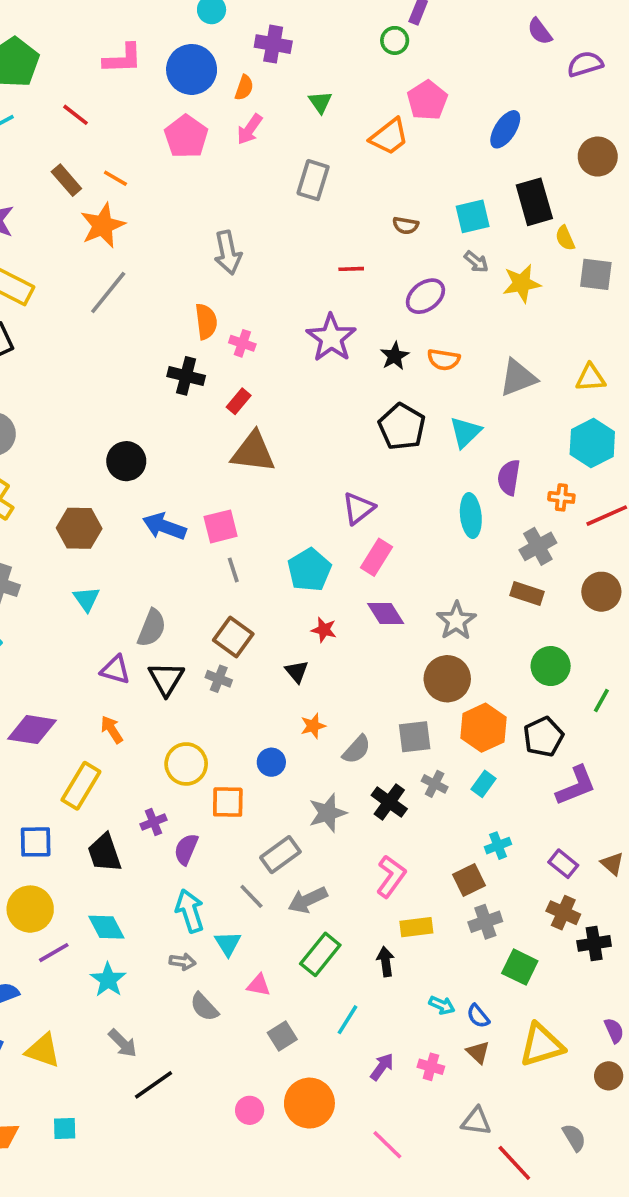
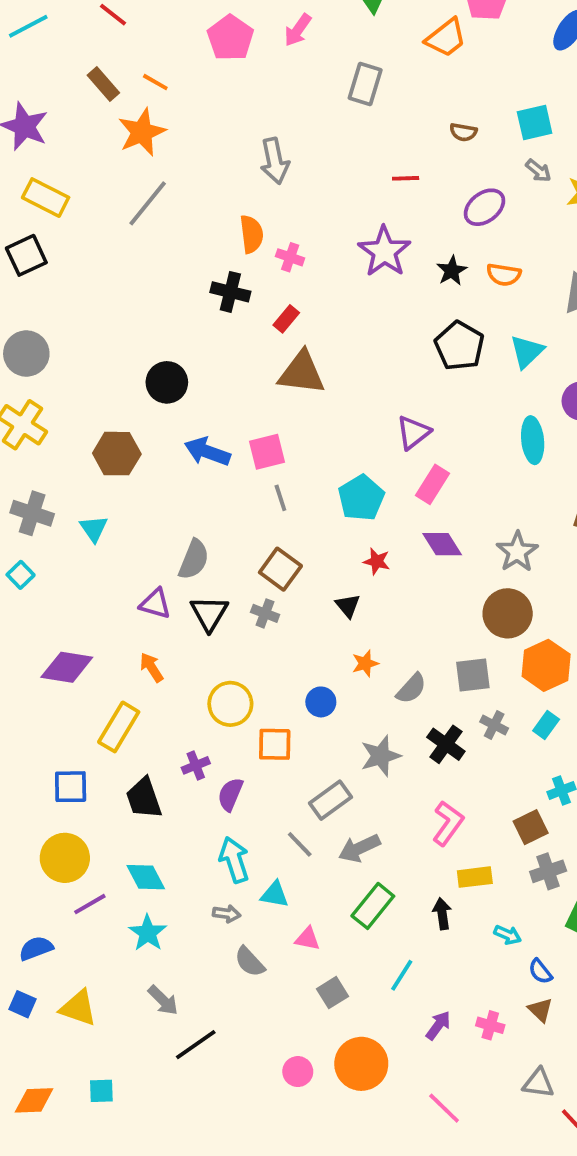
cyan triangle: (86, 599) -> (94, 529), moved
cyan triangle: (228, 943) -> (275, 894), turned -48
cyan arrow: (442, 1005) -> (508, 935), moved

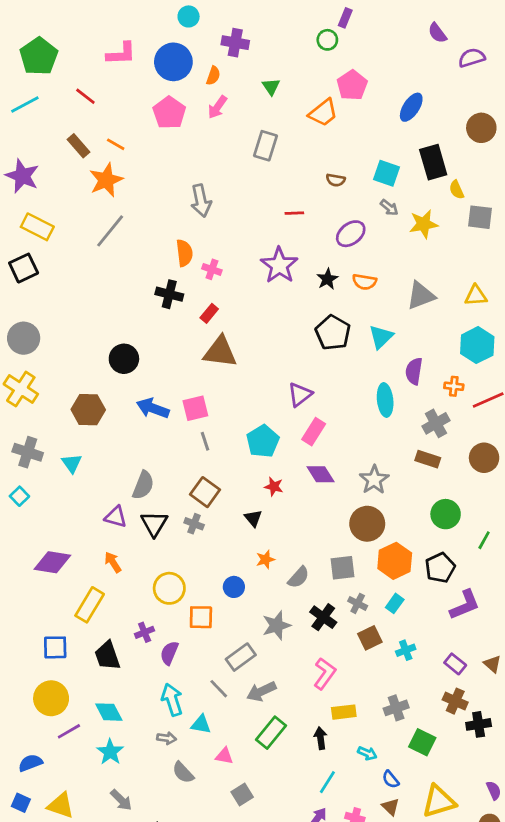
cyan square: (535, 123) -> (386, 173), turned 32
brown square: (531, 827) -> (370, 638), moved
cyan line: (402, 975) -> (327, 782), moved

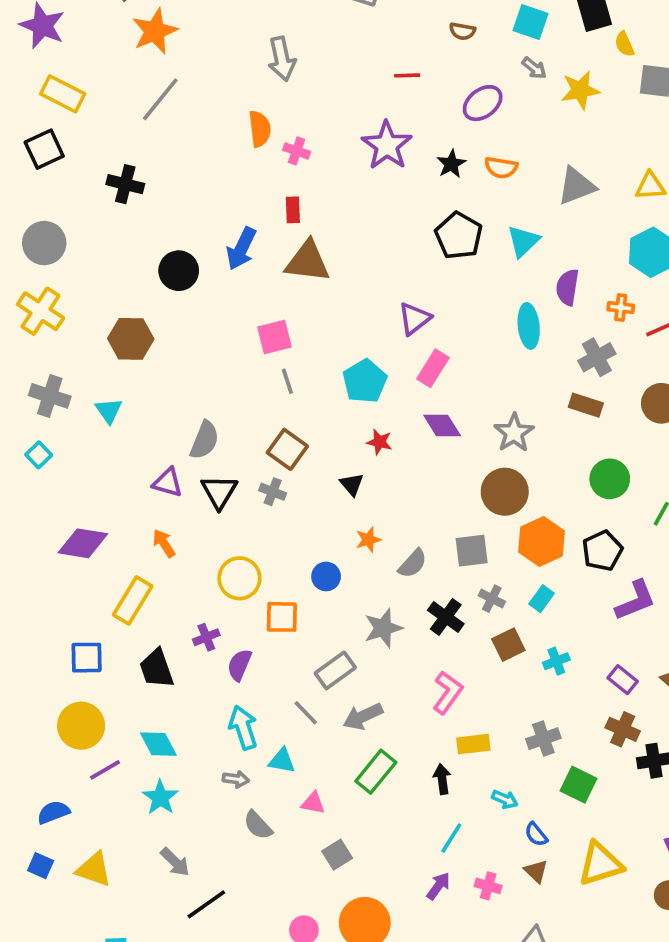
black cross: (169, 294) -> (125, 184), moved
red rectangle: (209, 313) -> (293, 210), turned -42
blue arrow: (153, 408) -> (241, 249), moved, turned -84

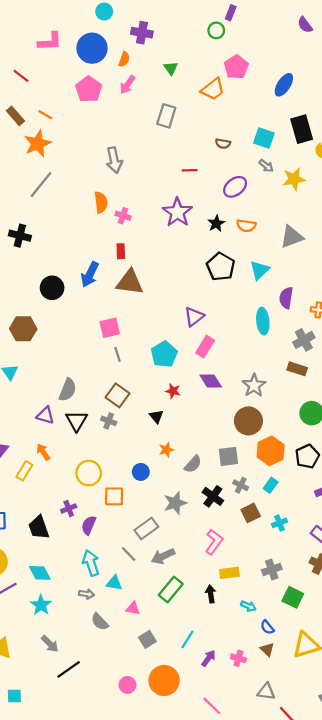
yellow rectangle: (133, 600) -> (24, 471), moved, size x0.7
cyan line: (451, 838) -> (187, 639), moved

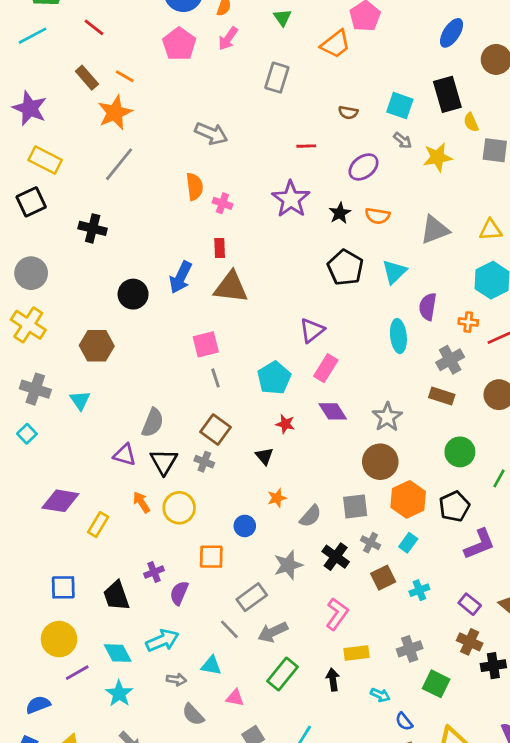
blue ellipse: (284, 85) -> (452, 33), moved
gray arrow: (114, 160) -> (211, 133), turned -55
orange arrow: (43, 452) -> (141, 502), moved
yellow circle: (89, 473) -> (179, 508), moved
cyan arrow: (91, 563) -> (162, 640), moved, turned 85

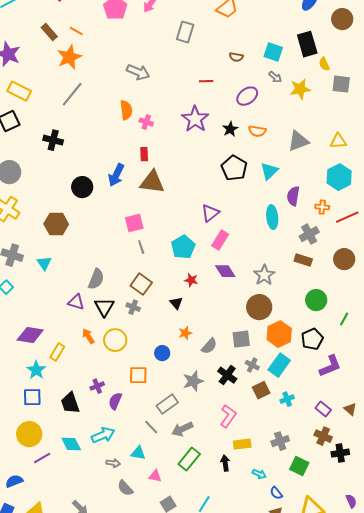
cyan rectangle: (408, 543) -> (279, 365), size x1.6
cyan star: (119, 694) -> (36, 370), moved

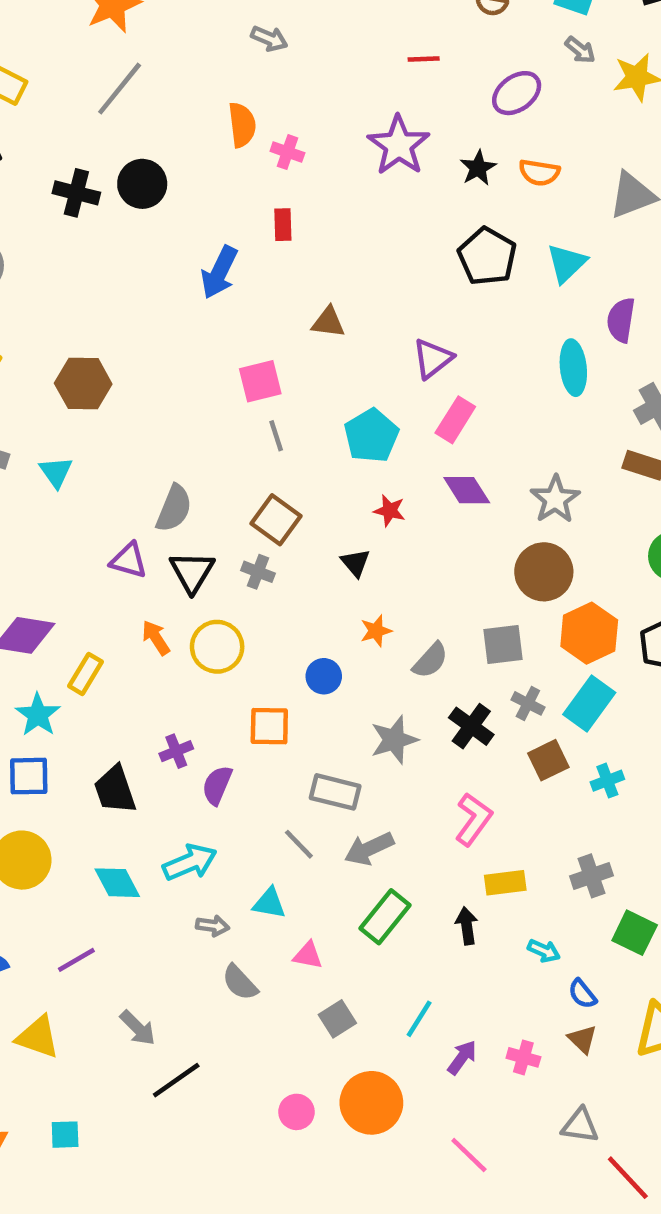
gray arrow: (138, 72) -> (269, 39), size x0.7
brown triangle: (152, 182) -> (328, 322), moved, size x0.6
black circle: (82, 187) -> (142, 184), moved
gray rectangle: (167, 404) -> (335, 792), turned 50
purple line: (42, 458) -> (76, 960), moved

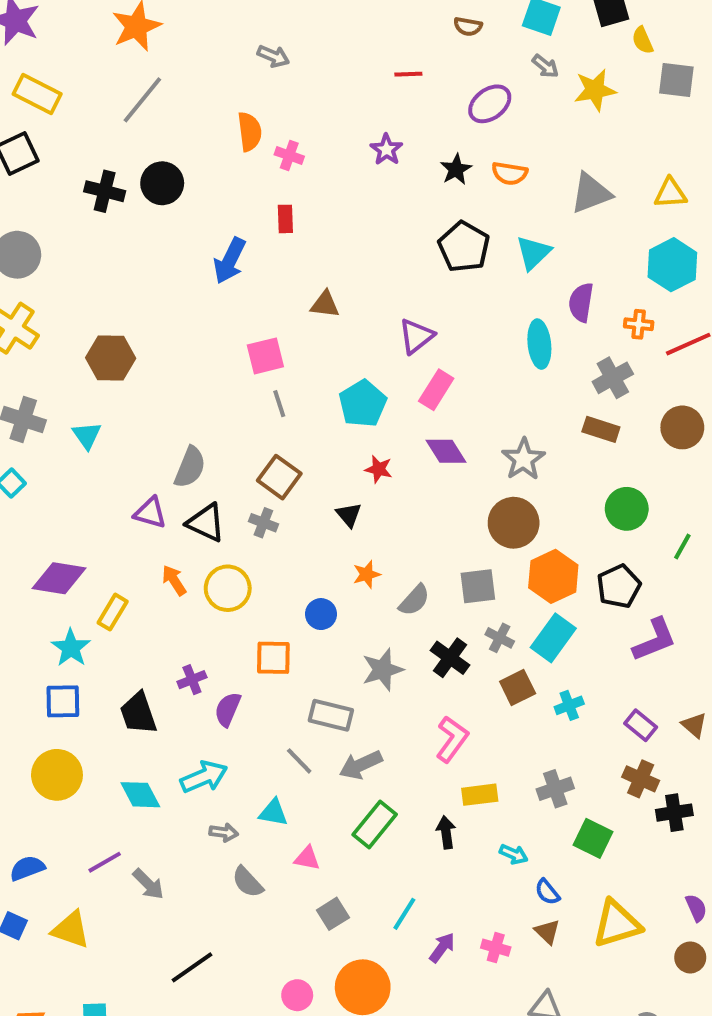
purple star: (399, 145) -> (387, 150), size x0.6
black triangle: (192, 572) -> (206, 523), turned -36
gray arrow: (138, 1028) -> (148, 884), moved

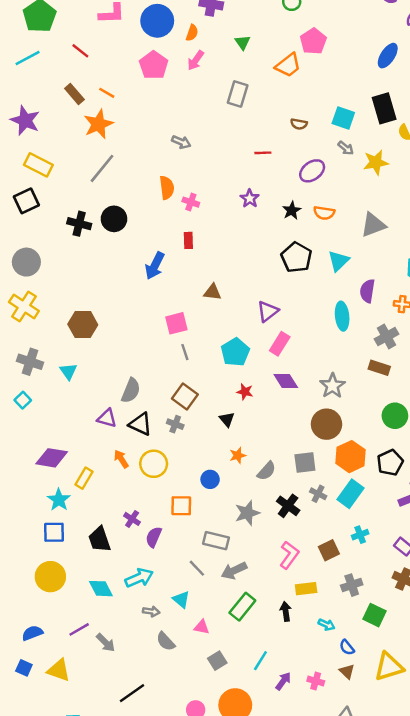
purple cross: (192, 680) -> (132, 519), turned -35
brown square: (518, 688) -> (329, 550), moved
cyan triangle: (273, 813) -> (181, 599), turned 30

